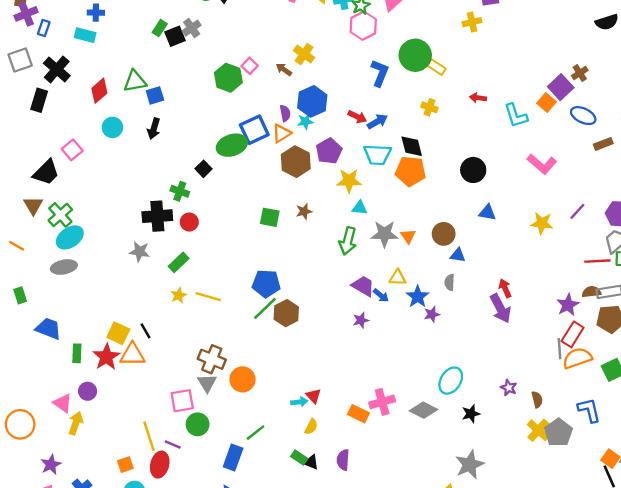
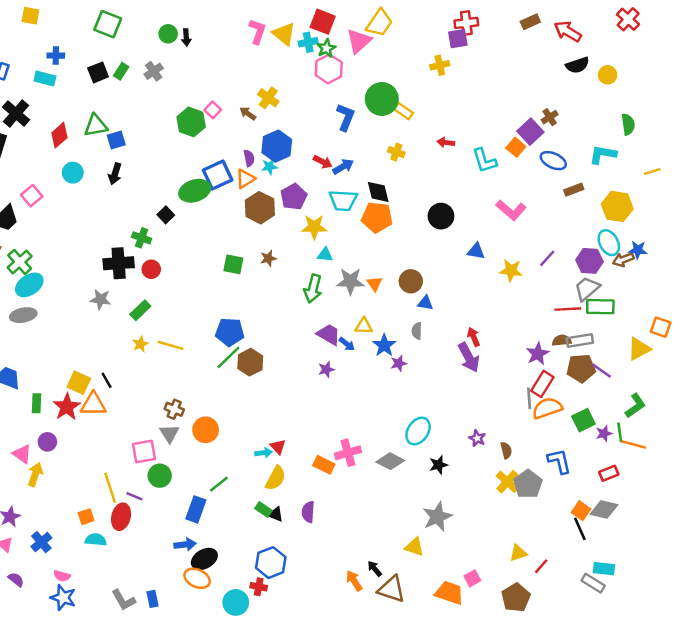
black square: (175, 36) -> (98, 72), moved
blue triangle: (487, 213) -> (476, 251), moved
brown cross: (212, 359) -> (174, 409), size x0.7
yellow semicircle: (311, 427) -> (276, 478), size x1.5

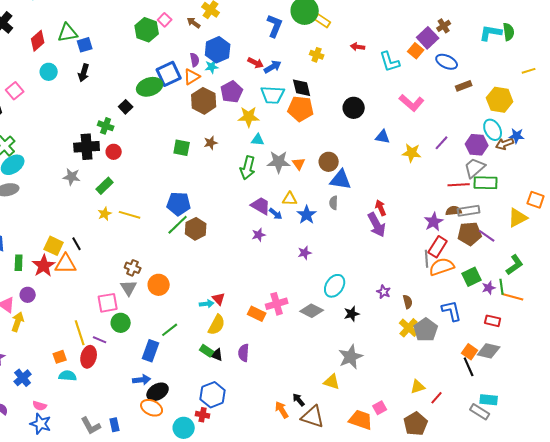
cyan L-shape: (603, 155) -> (491, 33), moved
blue triangle: (425, 303) -> (341, 180), size x1.6
purple star: (399, 363) -> (305, 253), moved
red rectangle: (609, 473) -> (493, 321), turned 35

